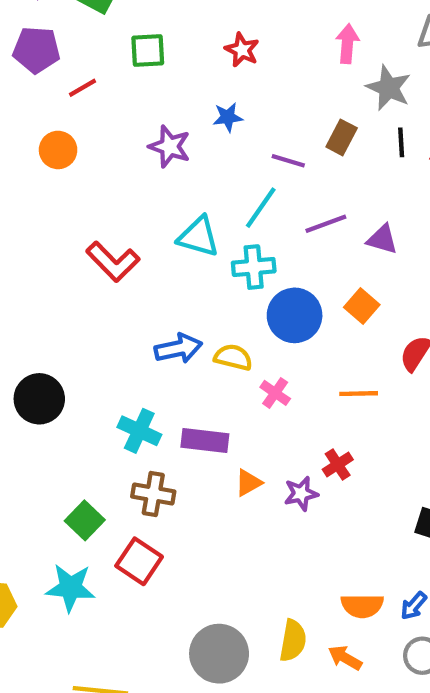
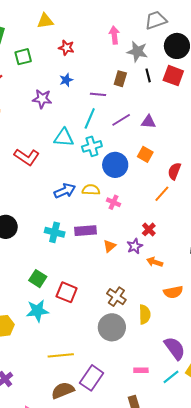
orange line: (359, 394) -> (162, 194), moved, turned -36
brown cross: (153, 494) -> (116, 297), moved, turned 36
orange arrow: (345, 658) -> (155, 262), moved

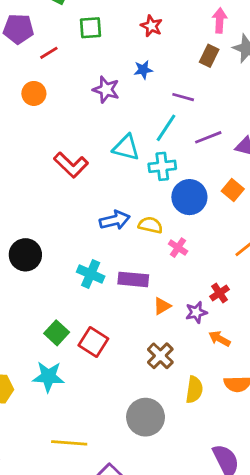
brown rectangle: (120, 79) -> (209, 56), moved
red square: (67, 292) -> (93, 342), moved
brown cross: (116, 297) -> (160, 356), moved
yellow semicircle: (145, 314) -> (194, 390), moved

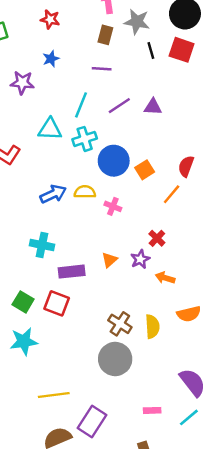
purple line: (183, 97) -> (102, 69), moved
orange square: (233, 190) -> (145, 170), moved, turned 30
purple rectangle: (133, 279) -> (72, 272), moved
brown cross: (160, 356) -> (120, 324), moved

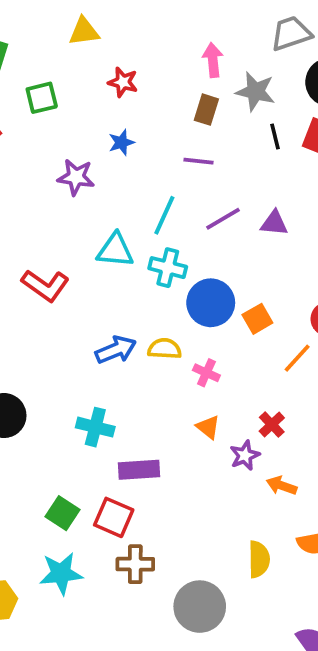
cyan cross: (85, 139) -> (168, 268), turned 30
orange triangle: (109, 260) -> (208, 427), moved, turned -42
brown cross: (120, 324) -> (135, 564), moved, turned -35

